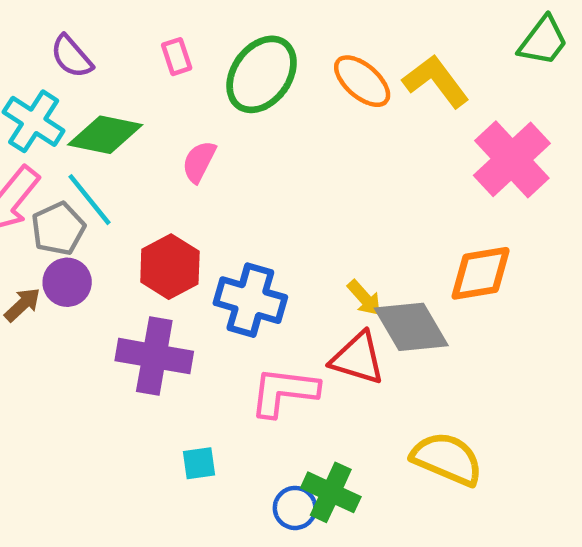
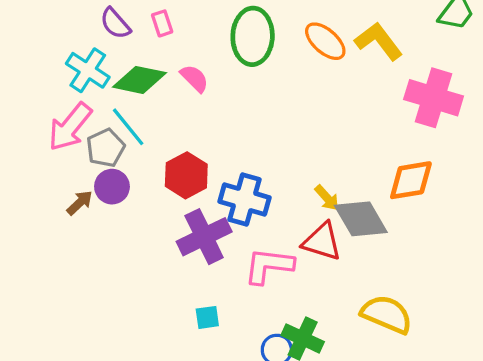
pink rectangle: (177, 57) -> (162, 23), moved
green ellipse: (262, 74) -> (253, 36), turned -34
pink cross: (512, 159) -> (434, 98), turned -30
pink semicircle: (199, 162) -> (194, 78), moved, turned 108
purple cross: (154, 356) -> (204, 237), moved, turned -36

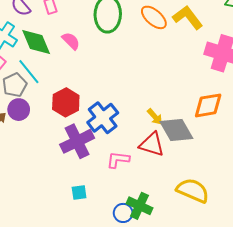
green diamond: (139, 80) -> (36, 42), turned 56
blue cross: (244, 200) -> (103, 118), turned 36
pink L-shape: (269, 266) -> (118, 160), size x0.7

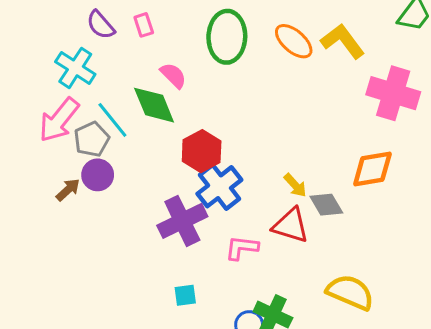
green diamond: (36, 42) -> (154, 105), moved
red hexagon: (66, 102) -> (202, 151), moved
gray diamond: (176, 130) -> (326, 205), size x0.7

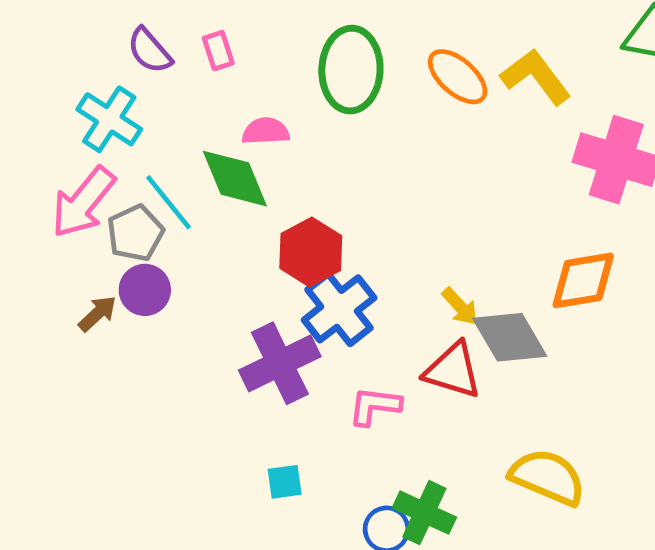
pink semicircle: (173, 75) -> (266, 131), turned -48
gray diamond: (326, 205) -> (510, 337), size x1.4

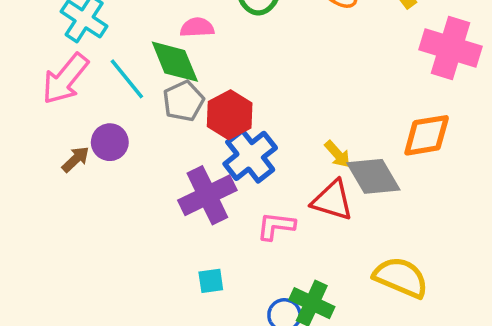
gray pentagon: (135, 233) -> (183, 101), moved

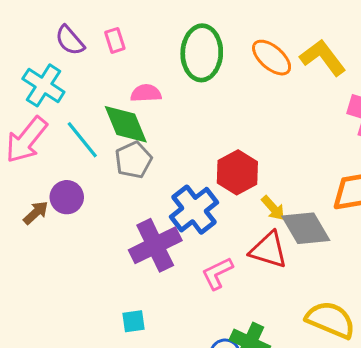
red hexagon: (230, 115) -> (237, 172), moved
pink L-shape: (276, 226) -> (217, 273), turned -33
cyan square: (211, 281) -> (133, 321), moved

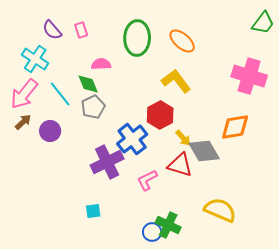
yellow L-shape: (323, 58) -> (176, 81), moved
green diamond: (126, 124) -> (88, 84), size x0.7
brown arrow: (36, 213) -> (23, 122), moved

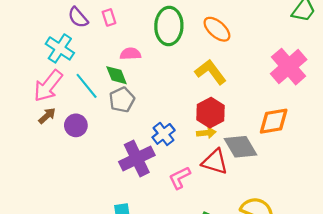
pink cross: (249, 76) -> (289, 67), turned 32
red hexagon: (160, 115) -> (211, 113), moved
yellow arrow: (183, 138) -> (206, 133), moved, turned -54
blue cross: (132, 139) -> (164, 134), size x0.7

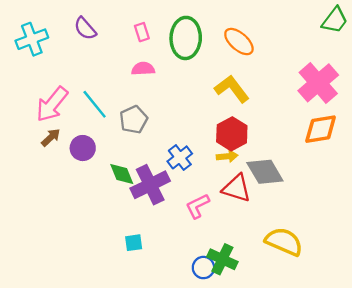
pink rectangle: (109, 17) -> (142, 32), moved
cyan cross: (60, 48) -> (32, 39), moved, turned 36
green diamond: (117, 75) -> (122, 174), moved
orange diamond: (274, 121) -> (321, 129), moved

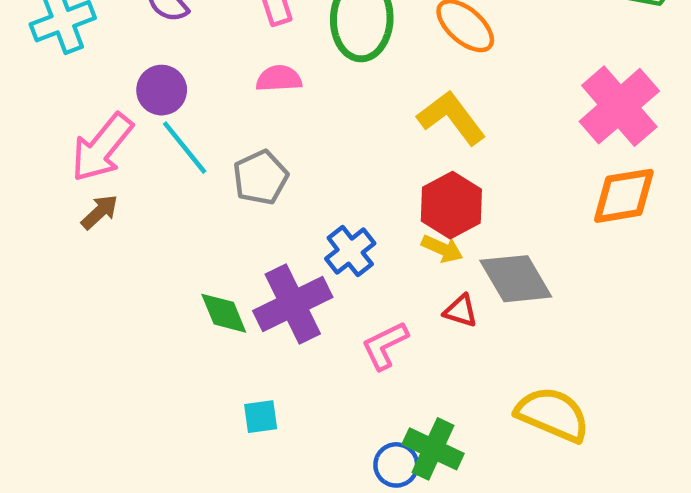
purple circle: (83, 148) -> (162, 90), moved
yellow arrow: (227, 156) -> (442, 249), turned 30
green diamond: (122, 174) -> (224, 313), moved
red triangle: (237, 188) -> (461, 311), size x0.6

